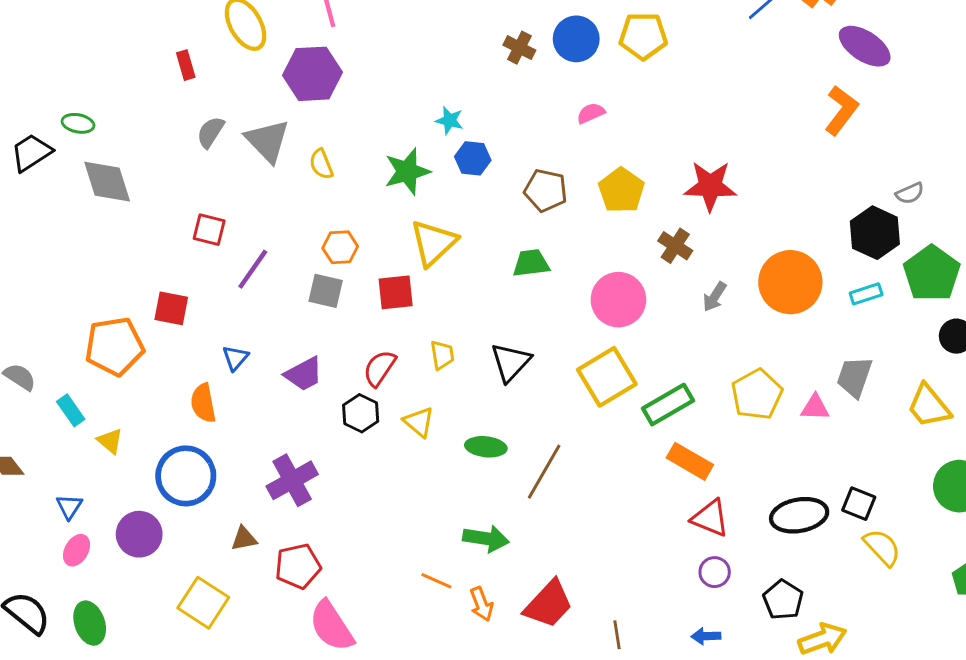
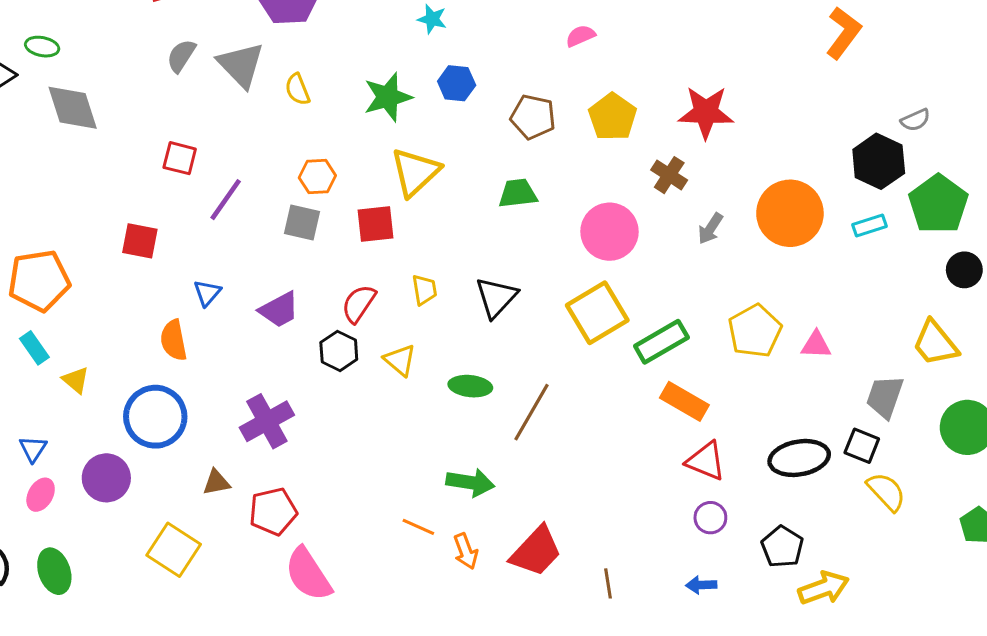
cyan star: (449, 120) -> (432, 19), moved
orange pentagon: (114, 346) -> (39, 281), moved
gray trapezoid: (854, 377) -> (885, 397), moved

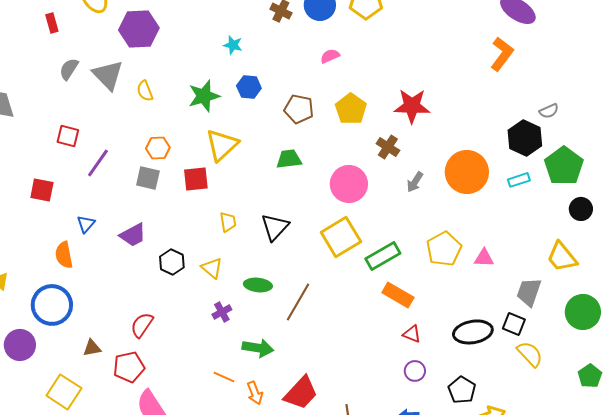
red semicircle: (359, 304) -> (142, 325), moved
purple cross: (267, 421) -> (222, 312), moved, size x0.6
red triangle: (706, 461) -> (412, 334), size x0.7

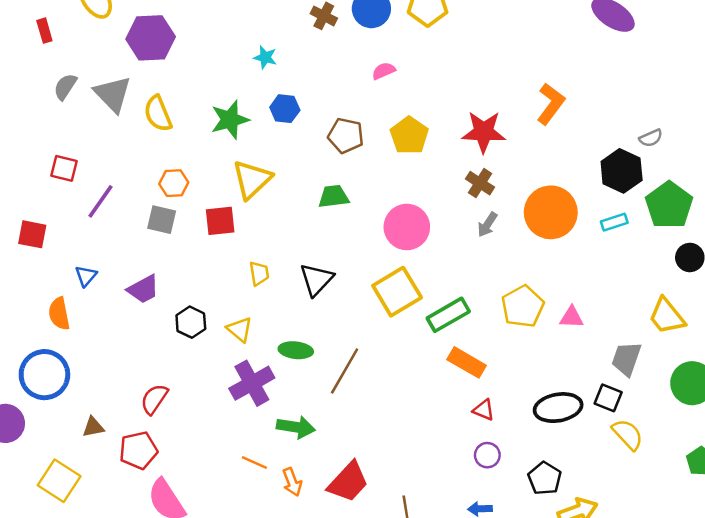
orange L-shape: (502, 54) -> (551, 104), moved
yellow semicircle: (145, 91) -> (158, 114), size x1.4
brown cross: (388, 147) -> (480, 183), moved
purple cross: (222, 312) -> (252, 383), size x1.8

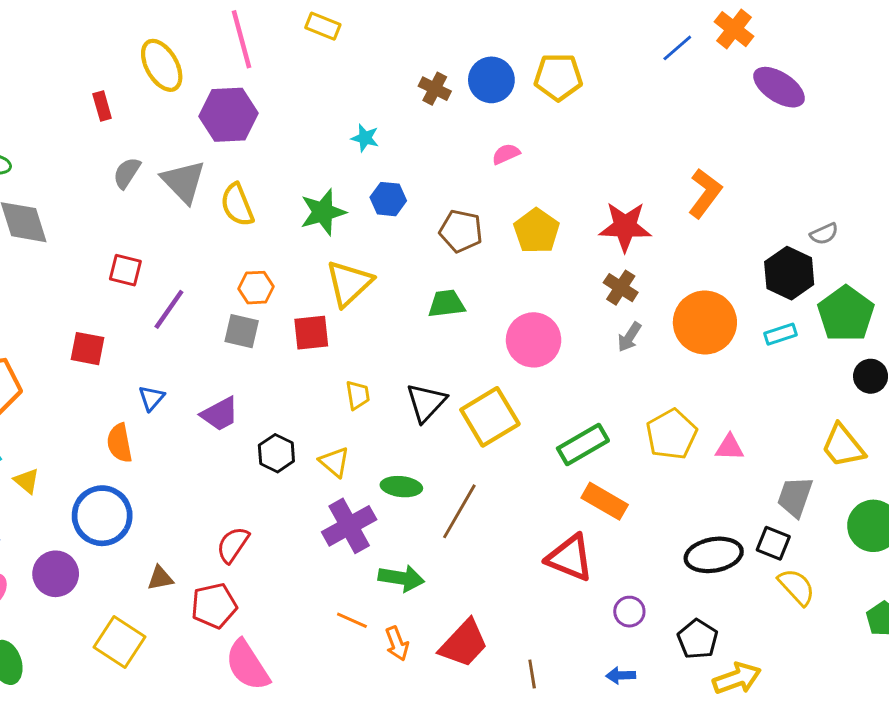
yellow square: (397, 292) -> (490, 417), moved
red triangle: (484, 410) -> (570, 558), moved, size x1.8

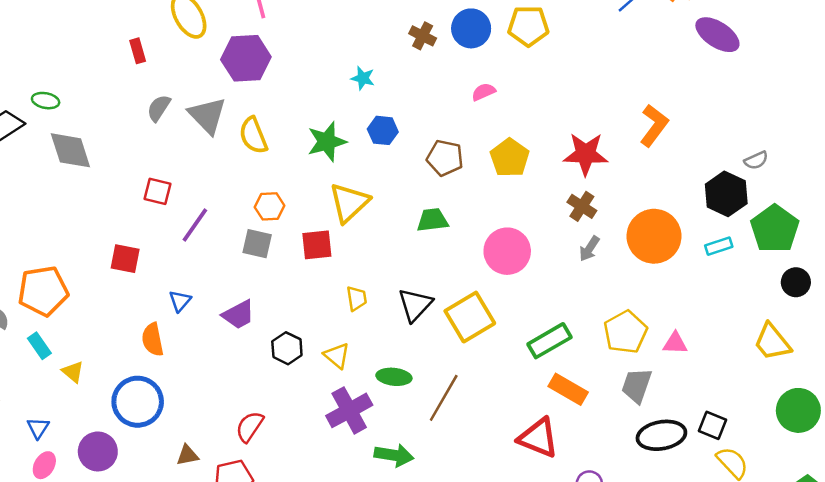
gray trapezoid: (795, 497) -> (637, 386), moved

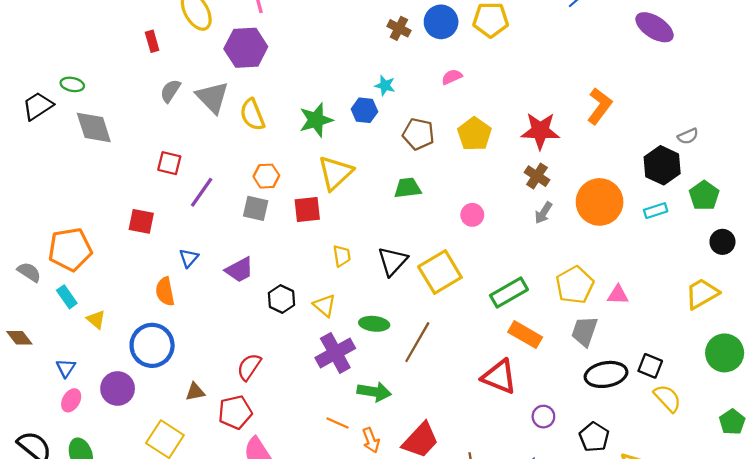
cyan star: (363, 78) -> (385, 85), moved
green pentagon: (775, 229) -> (704, 195), size x0.7
pink circle: (507, 251) -> (472, 215), size x0.6
yellow trapezoid: (772, 342) -> (702, 294), turned 99

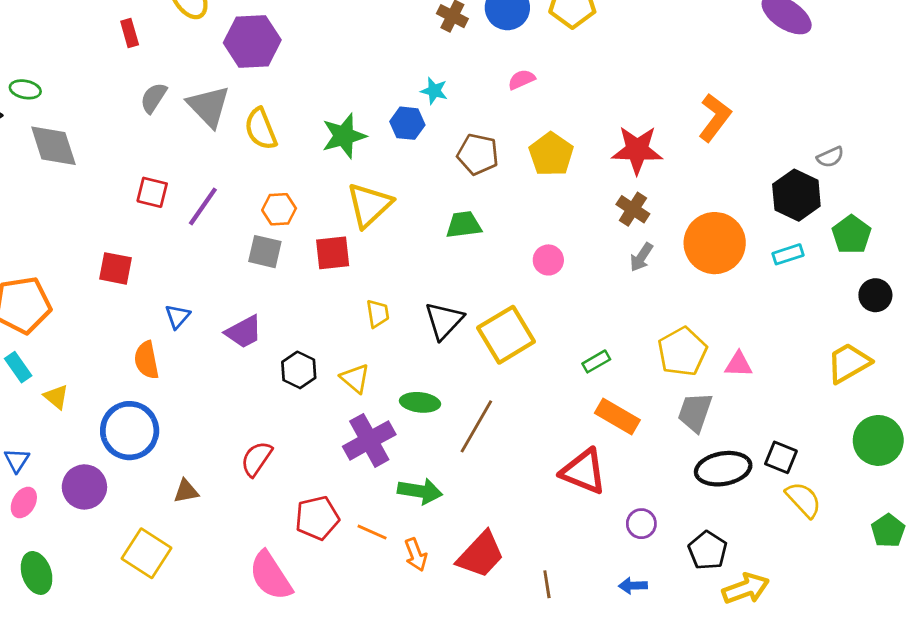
purple line: (202, 192) -> (203, 206), moved
green rectangle: (509, 293) -> (596, 361), size x0.6
red pentagon: (235, 412) -> (317, 518), moved

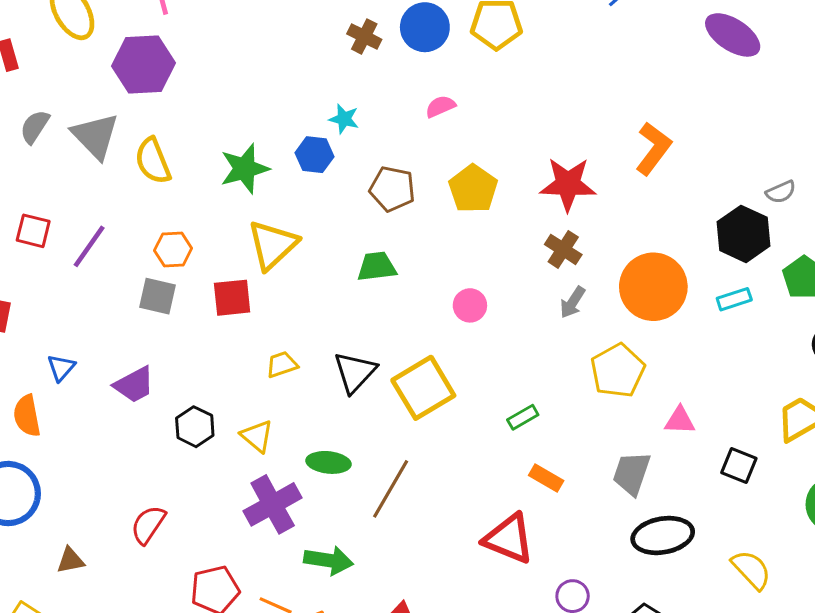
yellow trapezoid: (378, 314) -> (282, 364), turned -100
yellow pentagon: (682, 352) -> (618, 371), moved
orange rectangle: (617, 416) -> (546, 478), size x0.7
black square: (781, 457) -> (739, 466), moved

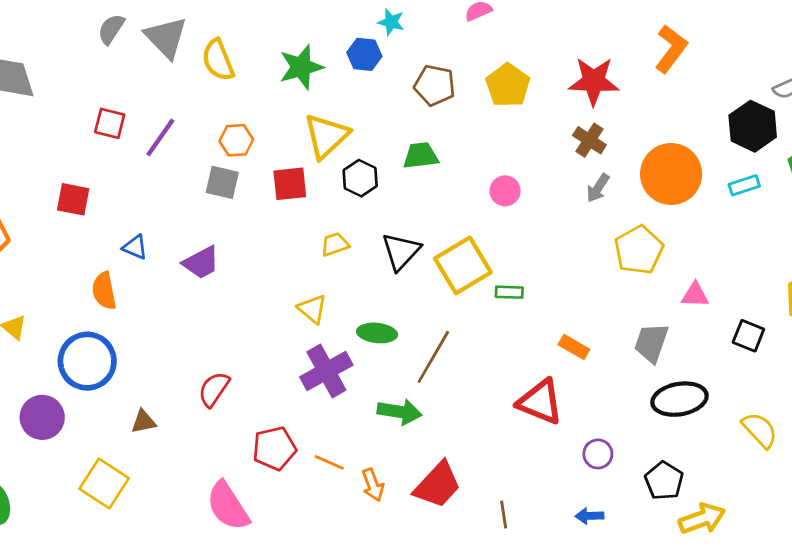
blue triangle: (61, 368) -> (135, 247), turned -48
green rectangle: (523, 417) -> (509, 292), moved, turned 32
black hexagon: (195, 427) -> (360, 178), moved
green arrow: (328, 560) -> (400, 412), moved

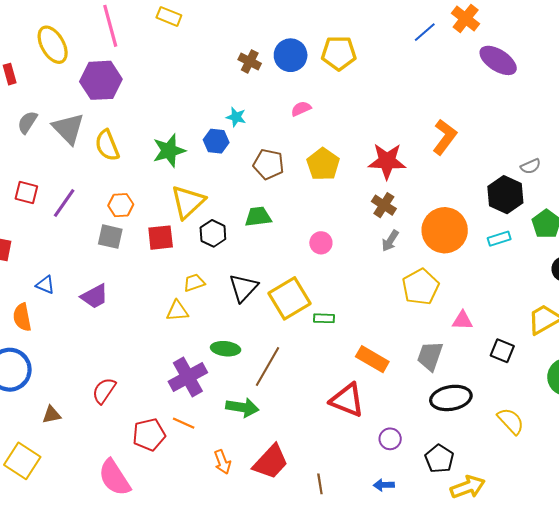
yellow triangle: (312, 309) -> (177, 311), moved, turned -45
orange rectangle: (574, 347) -> (372, 359), size x1.4
orange line: (329, 462) -> (184, 423), moved

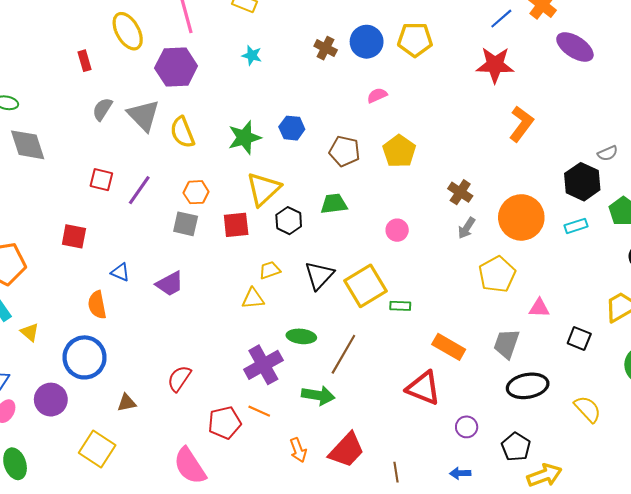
cyan star: (236, 117) -> (252, 55), moved
red star: (387, 161) -> (495, 65), moved

